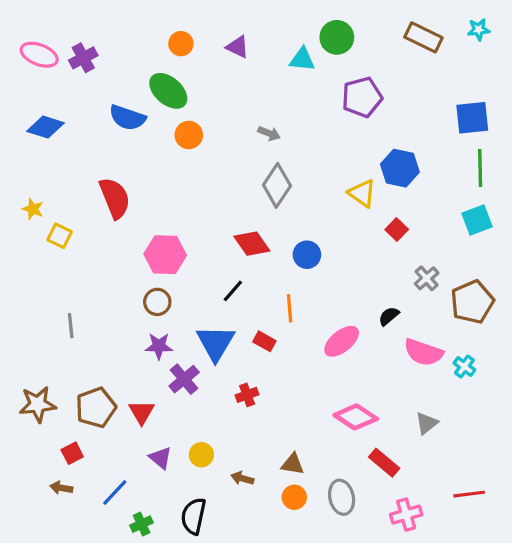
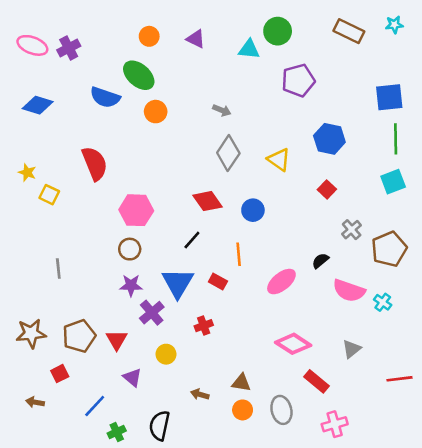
yellow triangle: (362, 193) -> (279, 160), moved
yellow circle: (201, 455) -> (166, 354), moved
brown arrow: (61, 488) -> (35, 402), moved
red line: (469, 494) -> (400, 379), moved

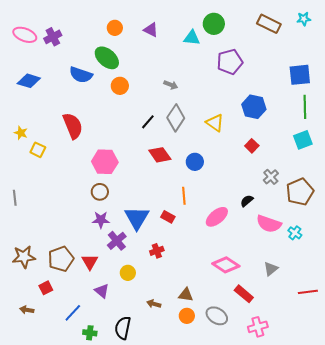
black line: (192, 240) -> (148, 122), moved
gray line: (58, 269) -> (15, 198), moved
gray ellipse: (281, 410) -> (217, 316), turned -45
green cross: (117, 432) -> (90, 333), turned 32

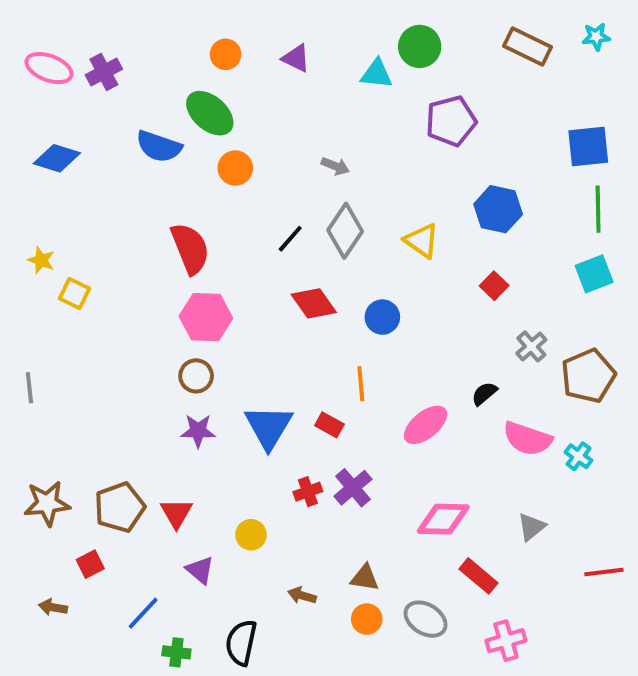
red semicircle: (73, 126) -> (190, 248), moved
purple cross: (117, 241) -> (353, 488), moved
pink diamond: (226, 265) -> (443, 519), turned -32

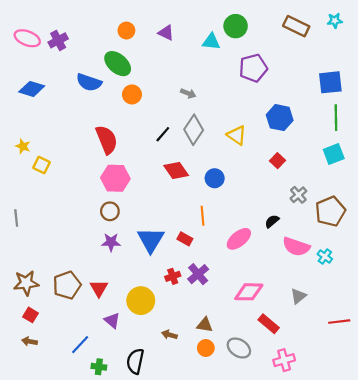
yellow circle: (251, 535) -> (141, 301), size x1.6
red square: (90, 564) -> (31, 315), moved, turned -32

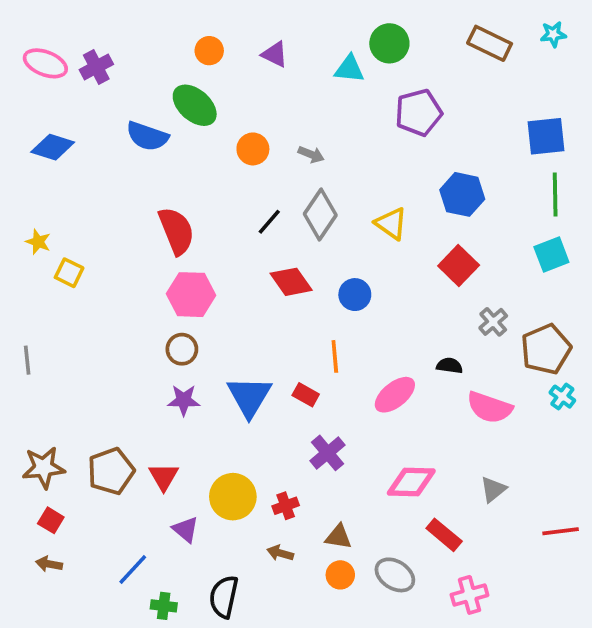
orange circle: (132, 94) -> (253, 149), moved
red square: (277, 161) -> (459, 265), size x1.5
black semicircle: (272, 221) -> (449, 366), turned 48
cyan cross: (325, 257) -> (562, 397), moved
red cross: (173, 276) -> (286, 506), moved

